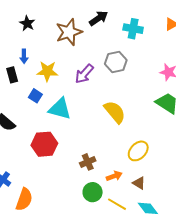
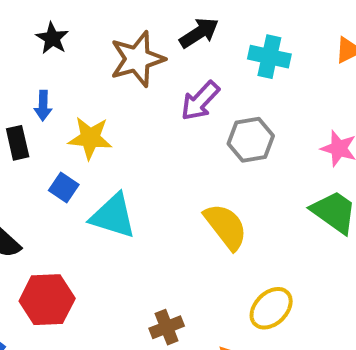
gray hexagon: (116, 62) -> (251, 140), moved
purple arrow: (84, 74) -> (200, 101), moved
red hexagon: (44, 144) -> (47, 300), moved

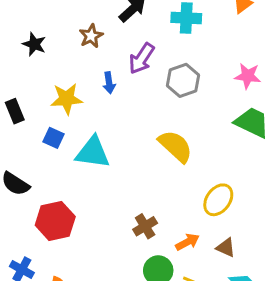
black star: (52, 38) -> (34, 44), moved
brown star: (137, 59) -> (91, 36), size x0.6
blue arrow: (43, 106) -> (109, 83), moved

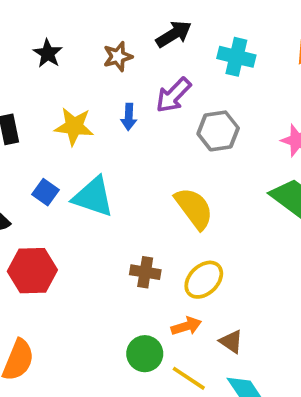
blue square: (54, 138) -> (45, 192), moved
yellow ellipse: (218, 200) -> (204, 280), moved
brown cross: (145, 226) -> (145, 272), moved, turned 30

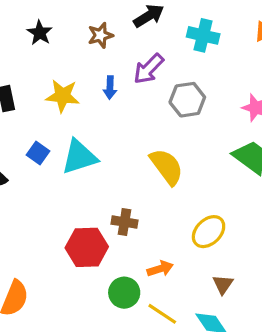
cyan triangle: (93, 197) -> (79, 157), turned -36
red hexagon: (32, 271) -> (87, 247), moved
yellow ellipse: (204, 280) -> (209, 232), moved
brown triangle: (231, 342) -> (223, 284), moved, turned 30

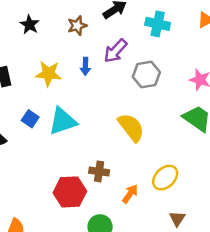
orange arrow: (160, 269) -> (130, 194), moved, turned -36

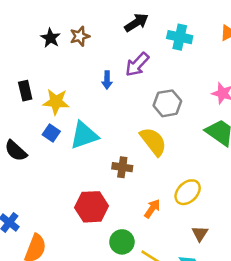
brown star: (77, 26) -> (80, 36), moved
yellow star: (49, 74) -> (56, 102), moved
gray hexagon: (146, 75) -> (167, 103), moved
brown cross: (99, 171) -> (122, 167), moved

